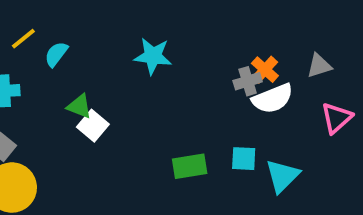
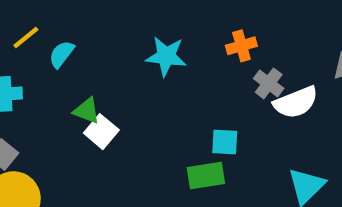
orange cross: (265, 70) -> (241, 46), moved, turned 32
gray cross: (248, 81) -> (269, 83), turned -36
cyan square: (244, 159) -> (225, 142), moved

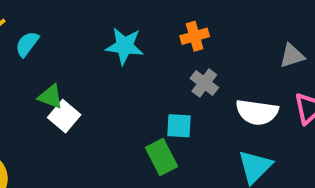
gray cross: (269, 83) -> (204, 83), moved
white semicircle: (296, 102) -> (257, 112), moved, turned 30
green rectangle: (206, 176) -> (161, 157), turned 72

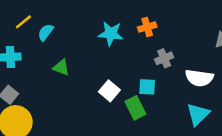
orange cross: (195, 36) -> (147, 27), moved
gray cross: (204, 83) -> (164, 58), turned 30
white square: (64, 116) -> (109, 91), moved

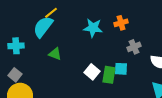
yellow line: (23, 22) -> (51, 13), moved
cyan semicircle: (46, 32) -> (43, 27), size x1.6
green rectangle: (135, 108) -> (109, 75), moved, turned 36

